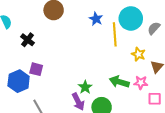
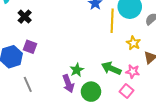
pink square: (155, 99) -> (126, 91), moved, turned 32

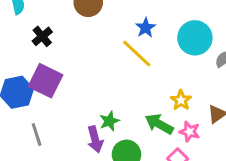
yellow line: (112, 21) -> (137, 54), moved, turned -55
yellow star: (133, 43) -> (181, 100), moved
purple square: (30, 47) -> (46, 81), size x1.6

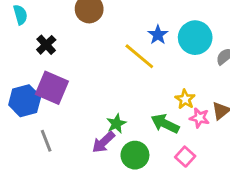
blue star: (146, 28) -> (158, 35), moved
pink star: (190, 132) -> (199, 118), moved
purple arrow: (95, 139) -> (103, 142), turned 65

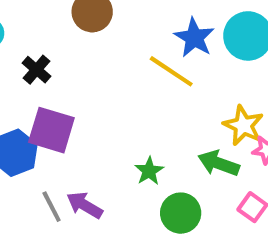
blue star: (158, 35) -> (194, 38), size x1.4
yellow star: (185, 99) -> (243, 125), size x1.4
purple arrow: (103, 142) -> (85, 205), moved, turned 80

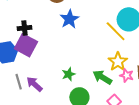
blue star: (194, 38) -> (70, 19), moved
black cross: (36, 70) -> (25, 28), moved, turned 32
yellow line: (171, 71) -> (116, 31), moved

